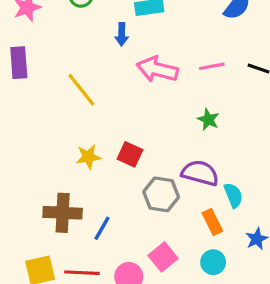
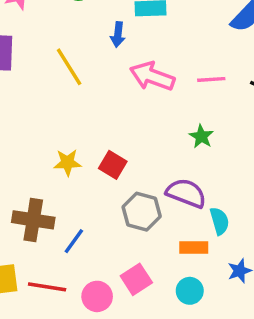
yellow line: (81, 90) -> (69, 67), moved
orange rectangle: (212, 222) -> (194, 247), turned -70

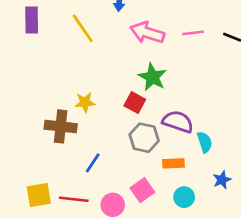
green star: (201, 136) -> (152, 77), moved, size x1.5
red square: (113, 165) -> (135, 103), moved
brown cross: (33, 220) -> (61, 126), moved
orange rectangle: (194, 247) -> (174, 163), moved

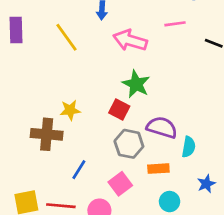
pink line: (193, 33) -> (175, 24), moved
cyan semicircle: (205, 142) -> (189, 147), turned 30
pink square: (142, 190) -> (120, 184), moved

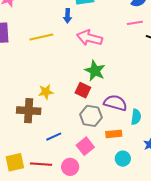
pink line: (175, 24) -> (135, 23), moved
yellow line: (66, 37) -> (41, 37), turned -65
blue line: (79, 170) -> (54, 137), turned 35

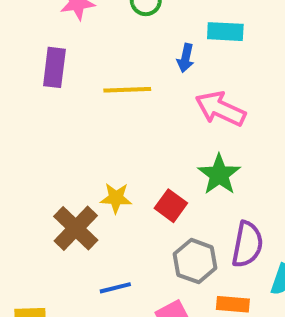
red square: (83, 90) -> (171, 206), moved
purple semicircle: (115, 103) -> (247, 244), turned 75
brown cross: (29, 111) -> (76, 228), turned 30

